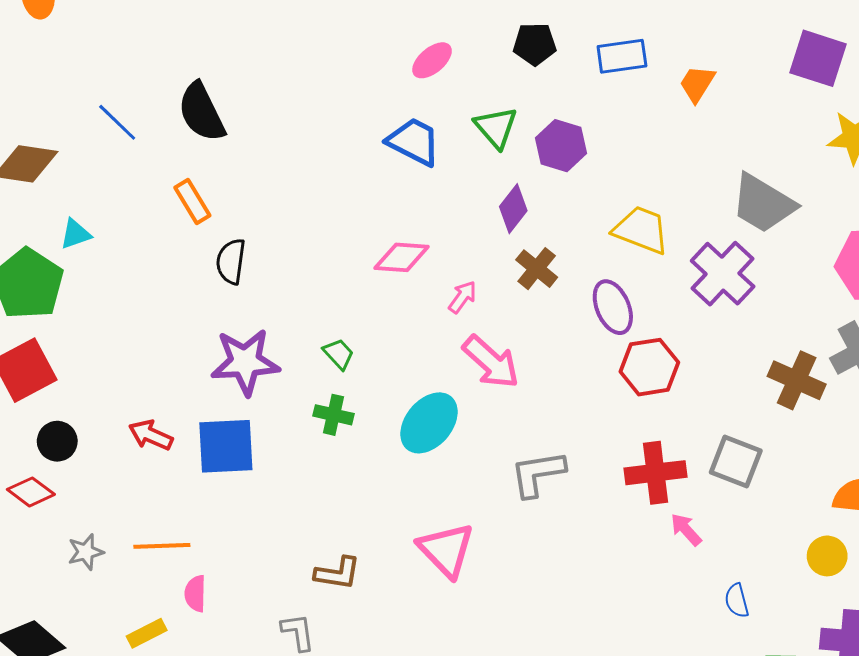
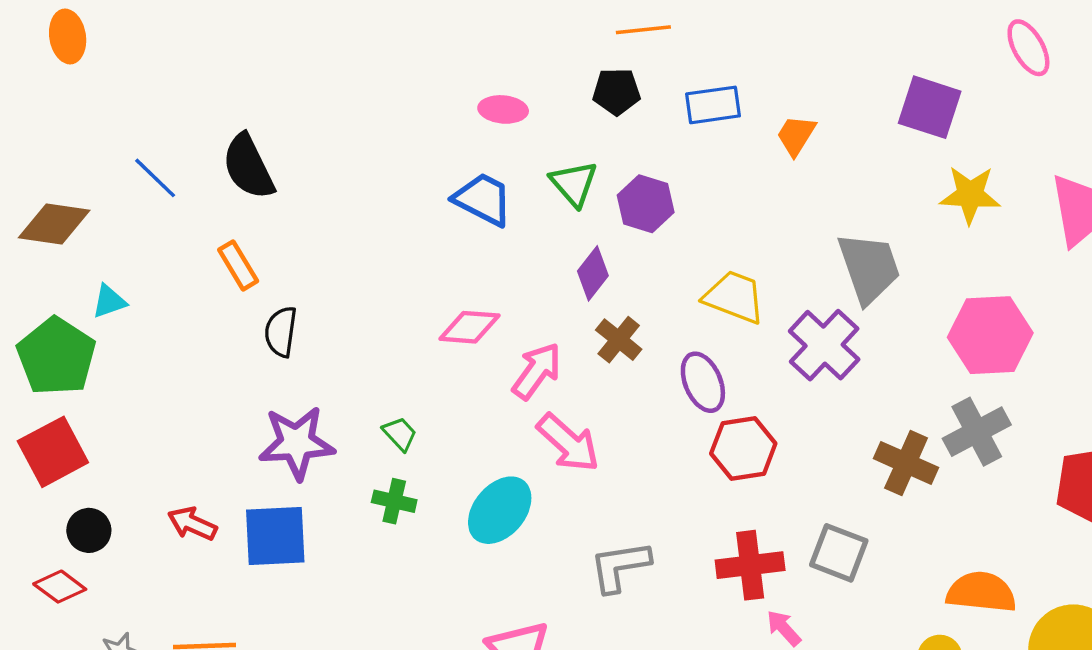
pink ellipse: (432, 60) -> (503, 109), turned 45
gray trapezoid: (763, 204) -> (869, 268), turned -140
pink arrow: (463, 297) -> (537, 371), size x1.6

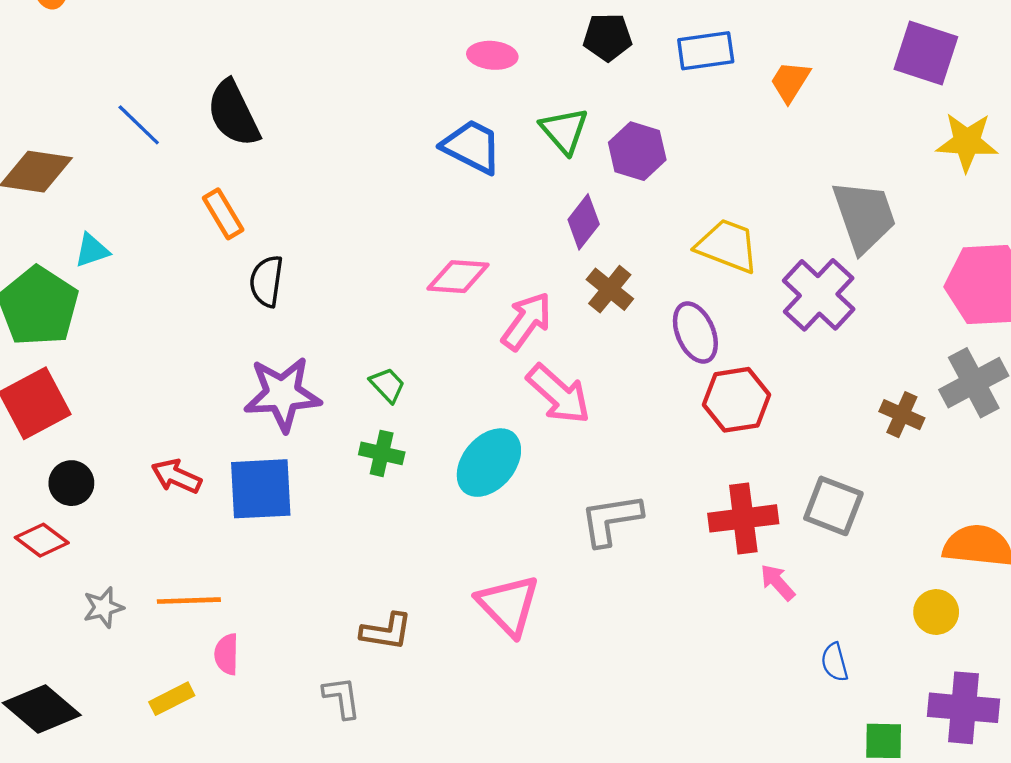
brown cross: (906, 463) -> (902, 415), size x0.7

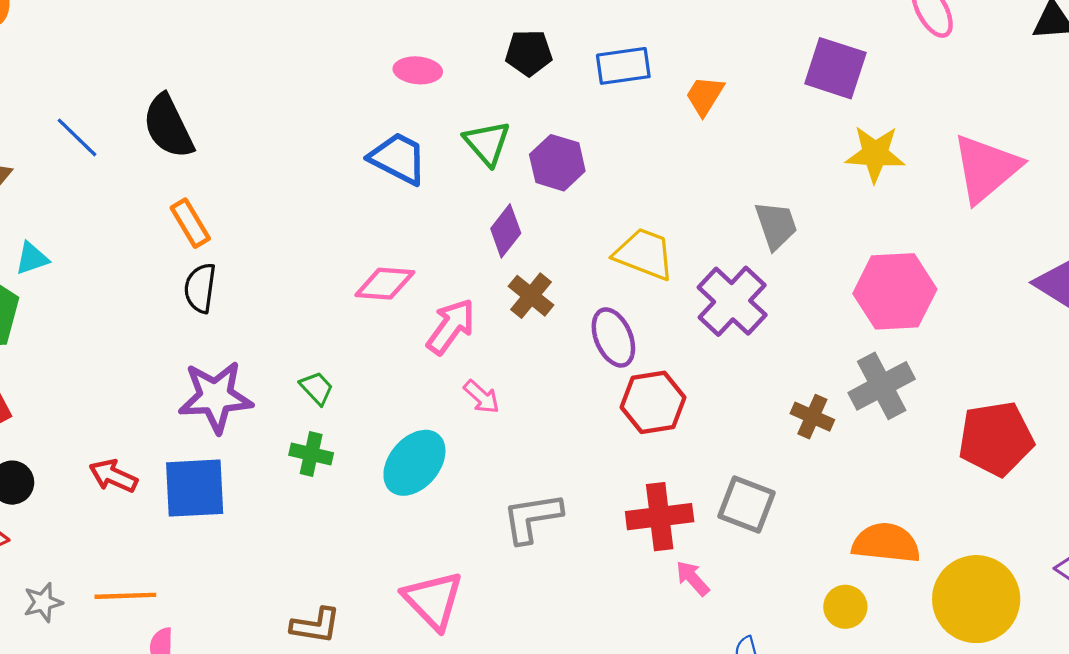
orange rectangle: (223, 214) -> (190, 223), moved
gray trapezoid: (864, 216) -> (776, 225), size x0.7
pink arrow: (559, 394) -> (482, 397), size x0.6

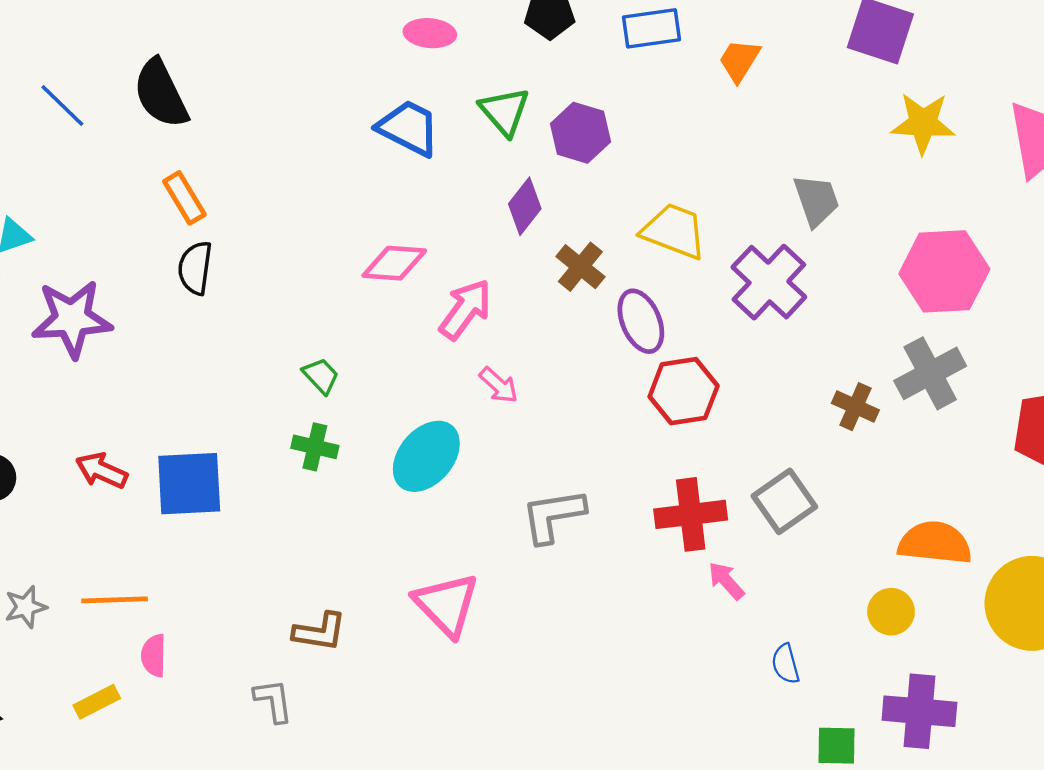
brown cross: (531, 296) -> (580, 267), moved
purple star: (216, 397) -> (72, 319), moved
gray square: (746, 505) -> (784, 501), turned 34

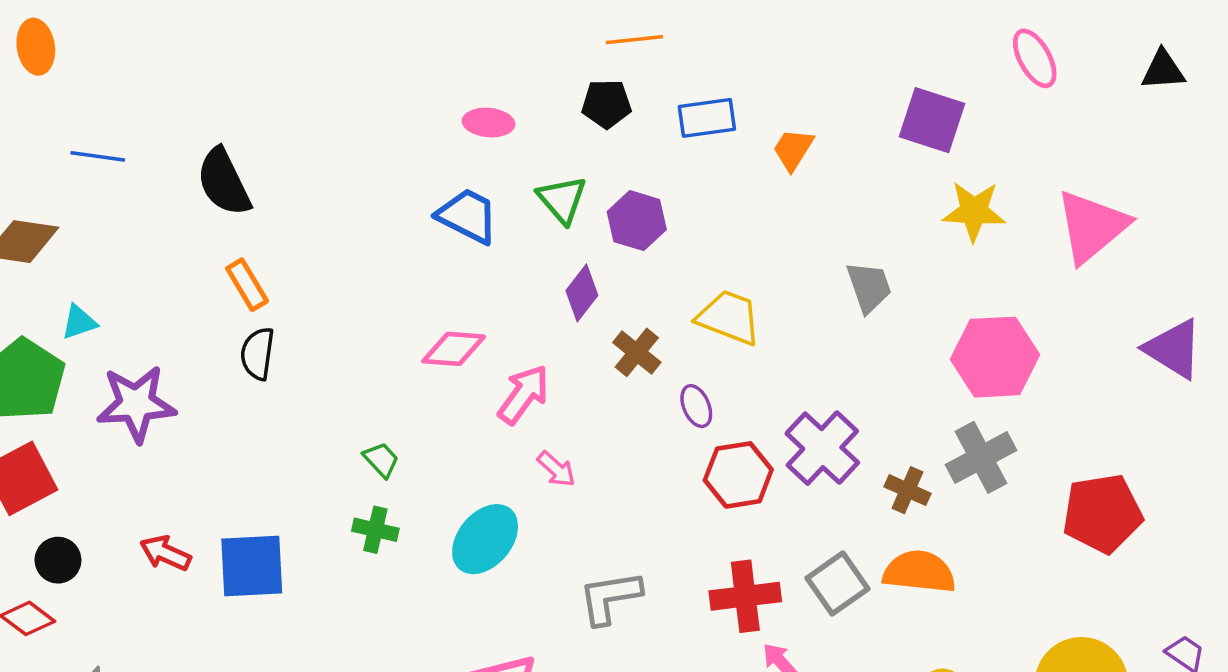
blue line: (62, 105) -> (98, 156), moved, turned -36
purple cross: (769, 282) -> (822, 448), moved
purple ellipse: (641, 321) -> (696, 406), size x0.7
orange semicircle: (935, 543) -> (919, 572), moved

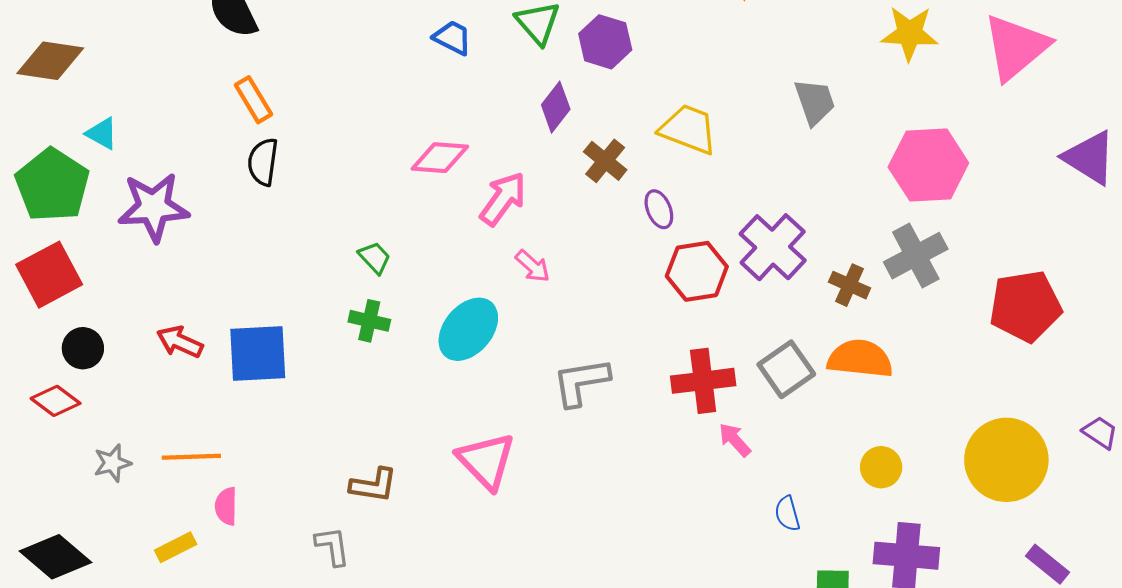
blue trapezoid: (468, 216) -> (453, 38), size x0.7
cyan triangle: (79, 322) -> (102, 133), turned 48

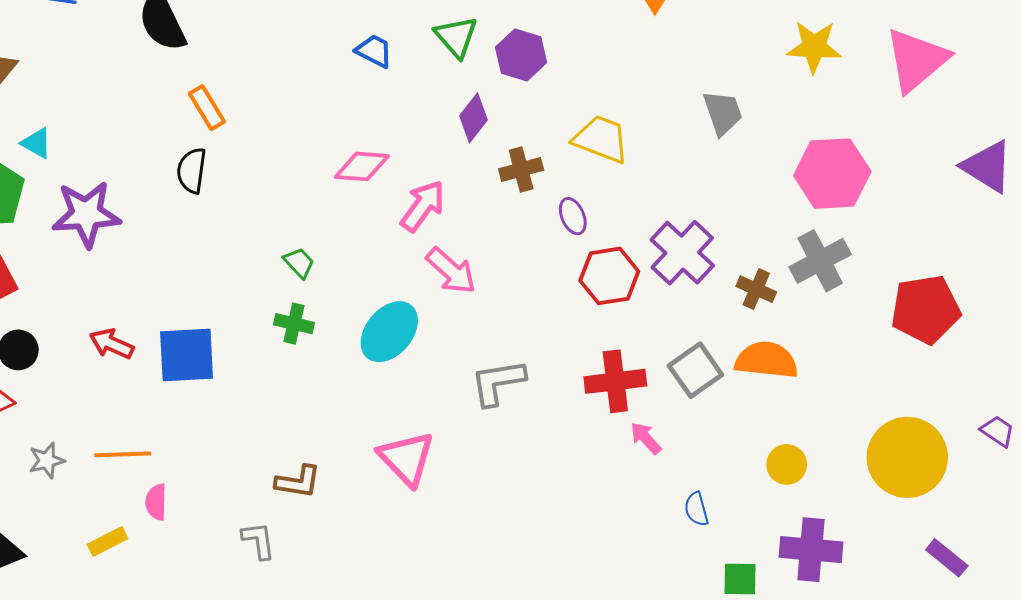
orange rectangle: (253, 100) -> (207, 108), moved
brown cross: (605, 161) -> (521, 169), turned 36
pink arrow: (533, 266) -> (451, 271), size x1.5

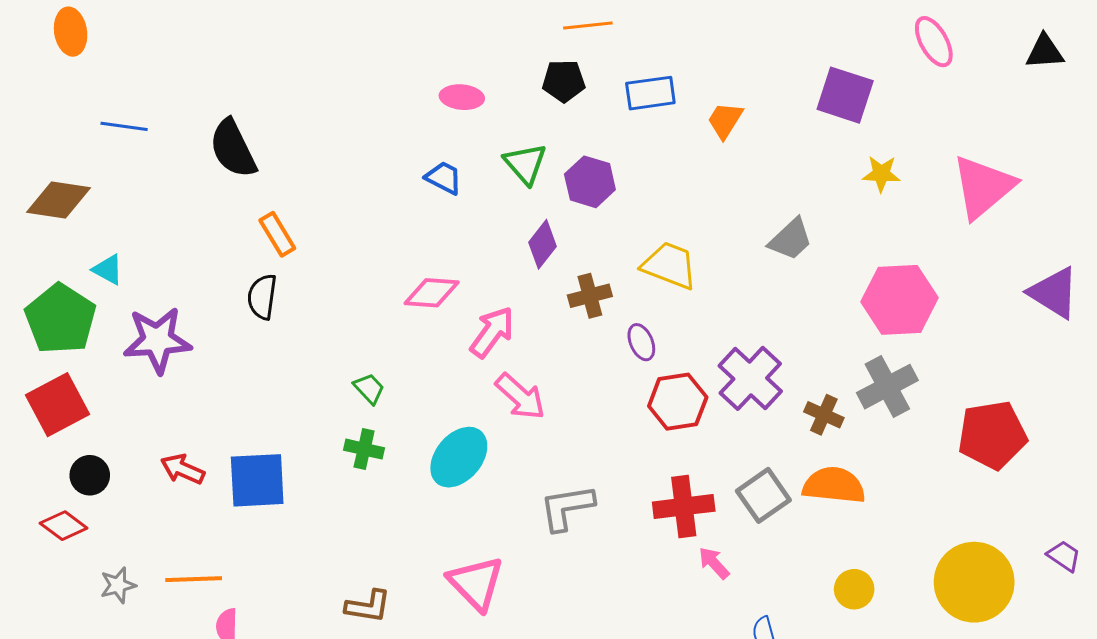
yellow star: (814, 47) -> (881, 174), size x0.7
gray trapezoid: (723, 113) -> (791, 239), turned 66

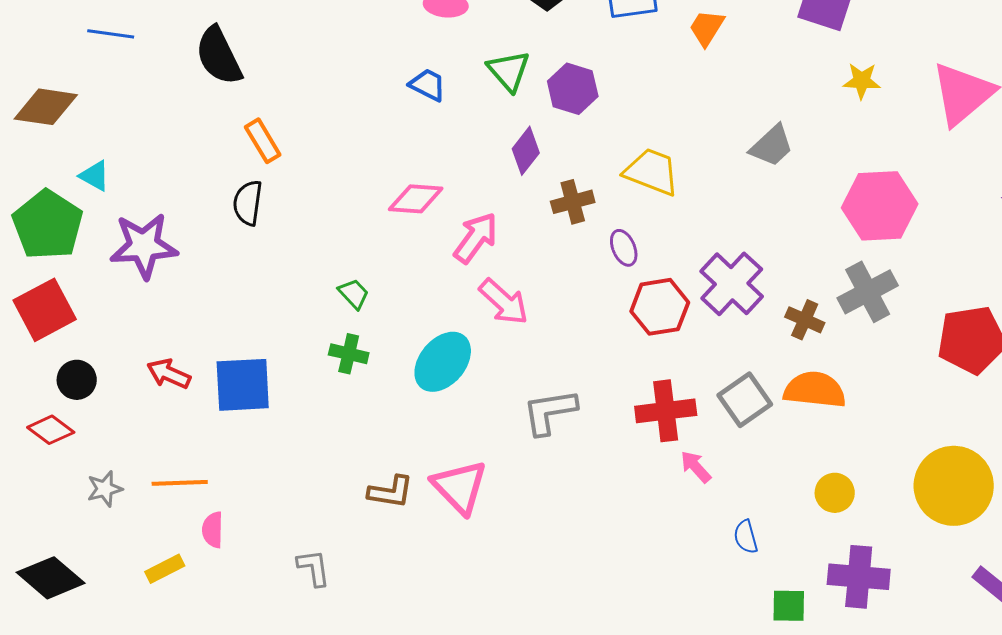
brown L-shape: (368, 606) -> (391, 492), moved

